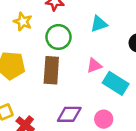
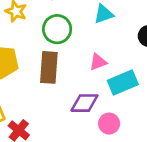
cyan rectangle: (116, 83) -> (123, 83), turned -55
purple diamond: (69, 114) -> (84, 103), moved

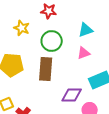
pink triangle: (98, 62) -> (84, 53), moved

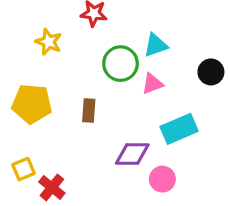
green circle: (52, 41) -> (121, 64), moved
brown rectangle: (46, 69) -> (89, 110), size x0.6

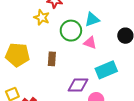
yellow star: (49, 42) -> (42, 17), moved
pink triangle: (152, 84) -> (90, 43), turned 40

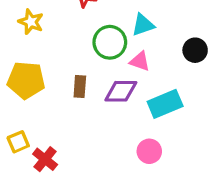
yellow star: (42, 17) -> (31, 22), moved
purple diamond: (78, 85) -> (121, 91), moved

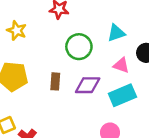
cyan triangle: (143, 25) -> (116, 33), moved
pink triangle: (140, 61) -> (121, 65), moved

